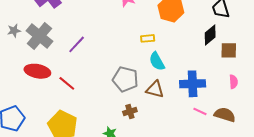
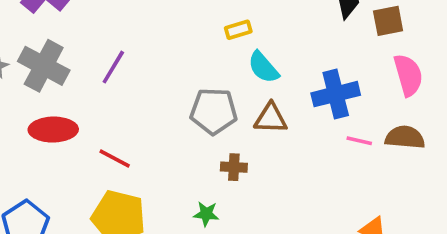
pink semicircle: (233, 82) -> (408, 75), size x1.6
red line: (67, 83) -> (115, 159), moved
brown cross: (130, 112) -> (234, 167), turned 32

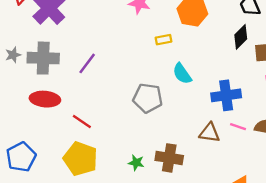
yellow rectangle: (238, 30) -> (163, 40), moved
gray cross: (44, 66) -> (43, 58), turned -32
brown triangle: (271, 118) -> (209, 133), moved
brown cross: (234, 167) -> (169, 158), moved, size x1.6

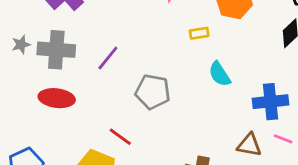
gray pentagon: (148, 98) -> (153, 92), moved
red line: (82, 121) -> (120, 137), moved

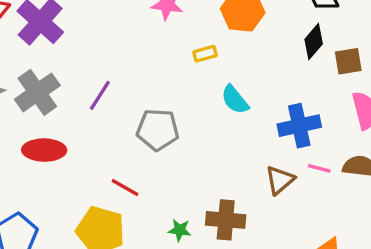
gray cross: (56, 50) -> (37, 92), turned -33
brown triangle: (249, 145) -> (280, 180), turned -44

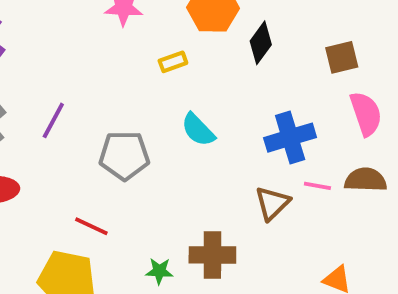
black diamond: (314, 42) -> (261, 43), moved
cyan semicircle: (235, 100) -> (198, 130), moved

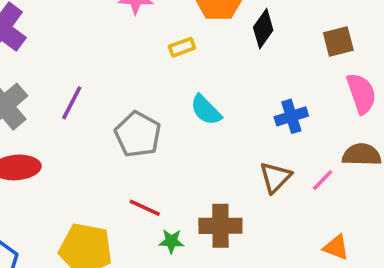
blue cross: (290, 138) -> (291, 116), size x0.7
gray pentagon: (124, 155) -> (138, 134), turned 30
pink line: (317, 186) -> (323, 180), moved, turned -55
red line: (91, 226) -> (145, 208), moved

